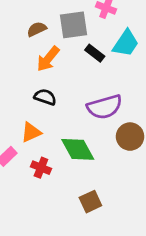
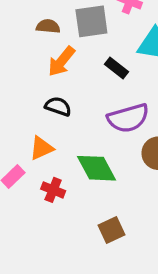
brown semicircle: (37, 29) -> (48, 26), turned 30
black rectangle: (95, 53) -> (117, 68), moved

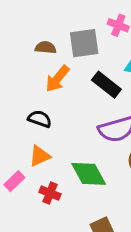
black rectangle: (117, 68) -> (106, 85), size x1.4
black semicircle: (58, 106) -> (40, 119), moved

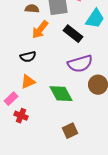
black semicircle: (40, 119) -> (28, 57), turned 147
red cross: (50, 193) -> (21, 116), moved

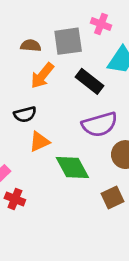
orange triangle: (28, 82) -> (39, 142), moved
brown square: (70, 131) -> (112, 198), moved

